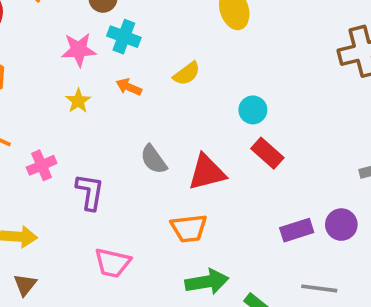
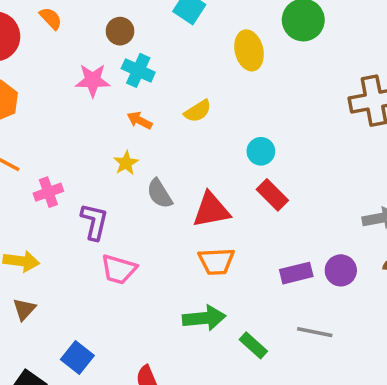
yellow star: (78, 101) -> (126, 163), moved
orange trapezoid: (189, 228) -> (216, 261), moved
pink trapezoid: (113, 263) -> (119, 269), moved

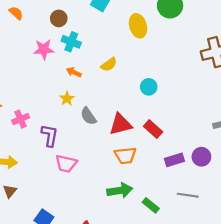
red rectangle: (272, 195) -> (153, 129), moved

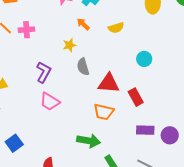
pink cross: (21, 119) -> (26, 30), moved

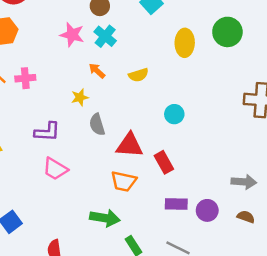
purple L-shape: (44, 72) -> (47, 132), turned 65

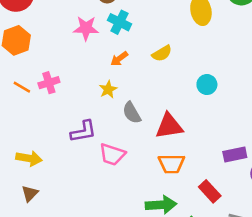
orange arrow: (97, 71) -> (119, 59), turned -66
red rectangle: (164, 162) -> (210, 191), moved
pink trapezoid: (55, 169) -> (112, 154), moved
purple rectangle: (176, 204) -> (235, 154), moved

